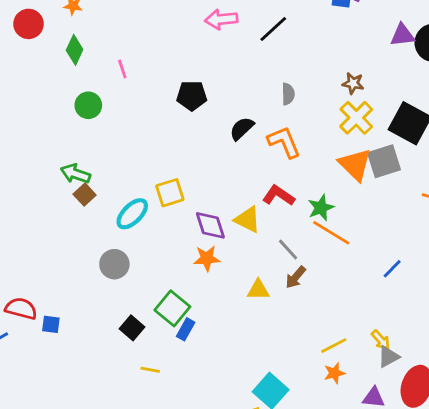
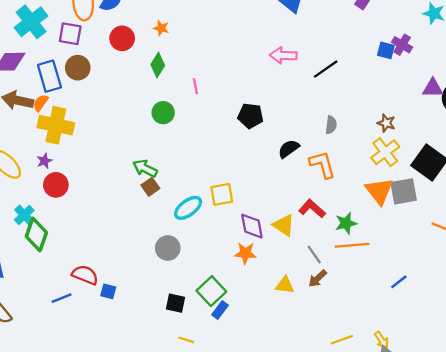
orange line: (331, 233) -> (352, 245), turned -44
black square: (132, 328) -> (175, 303), turned -36

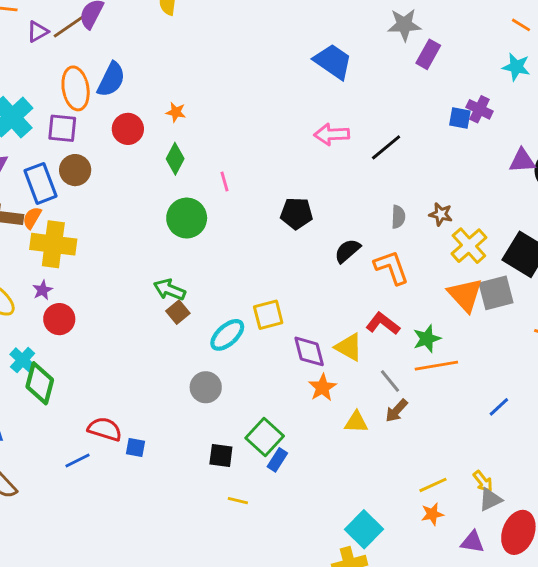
green circle: (163, 113) -> (187, 218), size x1.4
brown star: (386, 123) -> (441, 214), moved
orange star: (245, 253) -> (322, 387), moved, turned -30

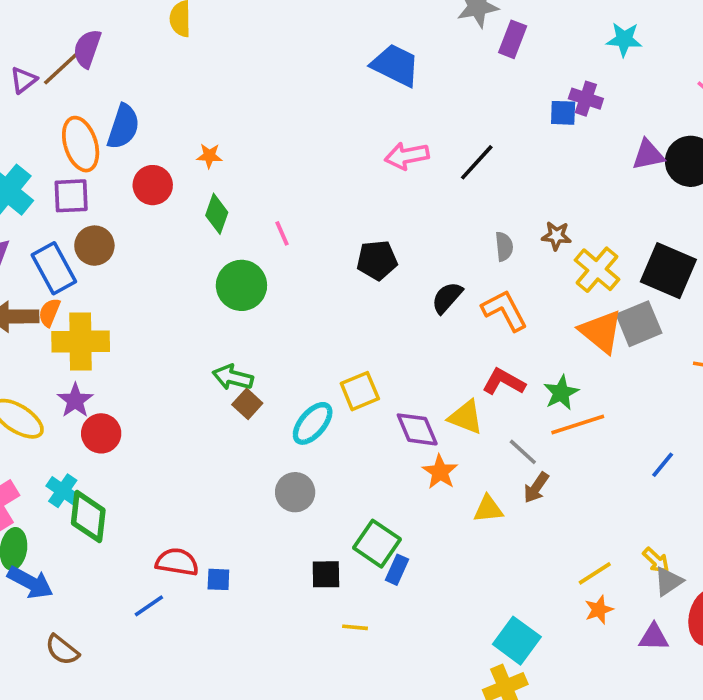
purple star: (43, 290) -> (75, 400), size x1.4

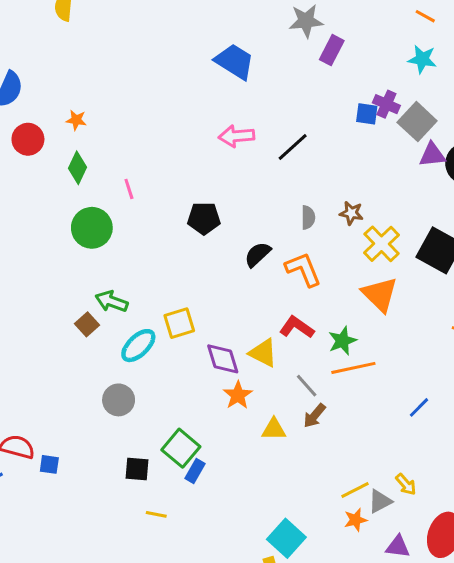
gray square: (639, 324) -> (417, 122), moved, turned -30
green arrow: (233, 377) -> (112, 301), moved
gray triangle: (668, 581) -> (380, 501), moved

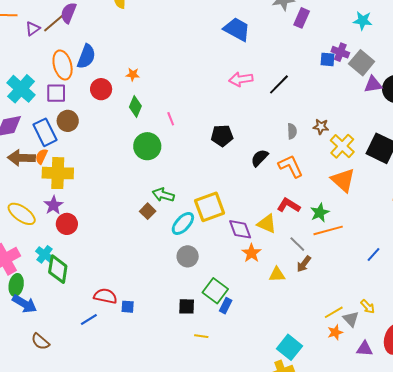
yellow square: (179, 323) -> (210, 207), size x1.4
gray circle: (119, 400) -> (188, 256), moved
gray triangle: (380, 501) -> (351, 319), turned -42

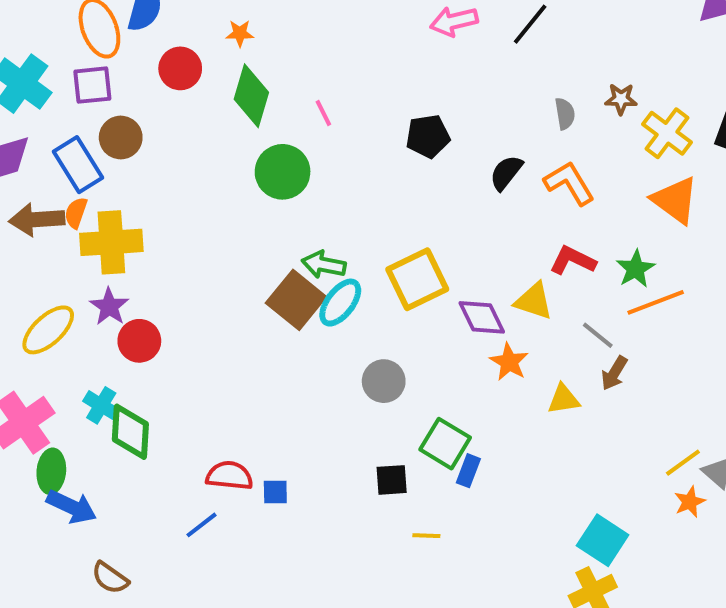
green diamond: (135, 106) -> (251, 96), size x1.4
brown square: (148, 211) -> (296, 300), size x1.8
yellow ellipse: (22, 214) -> (48, 330), turned -72
cyan ellipse: (183, 223) -> (340, 303), moved

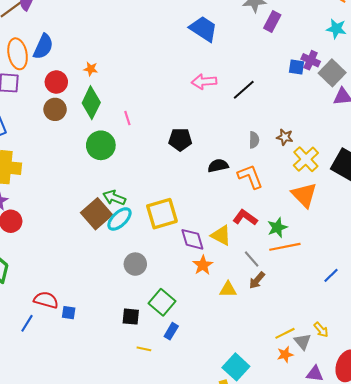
brown circle: (121, 138) -> (55, 109), moved
black semicircle: (506, 173) -> (218, 166), turned 30
blue rectangle: (468, 471) -> (171, 331), moved
blue line: (202, 525) -> (27, 323), turned -30

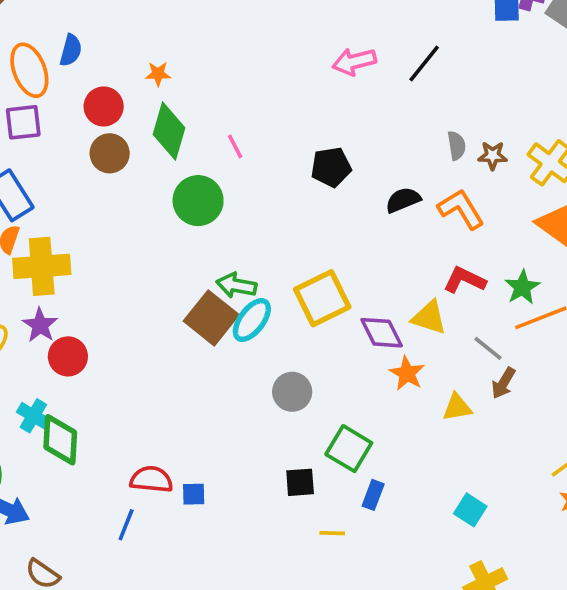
blue semicircle: (43, 47) -> (71, 50), size x0.7
brown star: (285, 137) -> (493, 156), moved
cyan square: (236, 367) -> (470, 510), moved, size x0.7

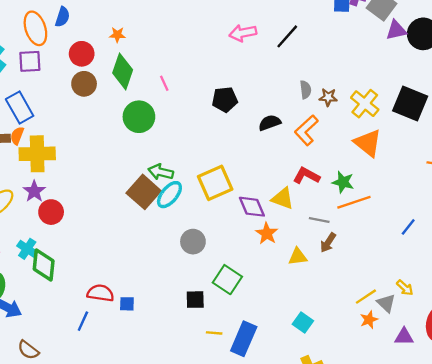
orange L-shape: (461, 209) -> (306, 130), turned -104
green star: (522, 287) -> (343, 182), turned -30
gray line: (488, 348) -> (319, 220), turned -30
blue rectangle: (373, 495) -> (244, 339), moved, size x1.8

